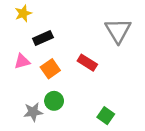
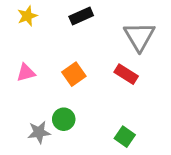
black rectangle: (43, 38) -> (81, 16), moved
red rectangle: (87, 63) -> (126, 74), moved
orange square: (50, 69) -> (74, 74), moved

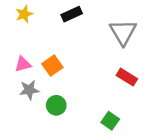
orange square: (74, 74) -> (52, 66), moved
red rectangle: (126, 74) -> (127, 77), moved
gray star: (39, 132) -> (29, 90), moved

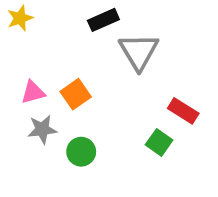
yellow star: (24, 14) -> (20, 18), moved
gray triangle: (123, 32) -> (139, 52), moved
green square: (110, 121) -> (159, 142), moved

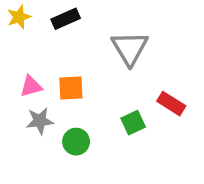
black rectangle: (103, 20) -> (66, 19), moved
orange square: (76, 94) -> (71, 88), turned 32
green square: (159, 142) -> (133, 123), moved, turned 30

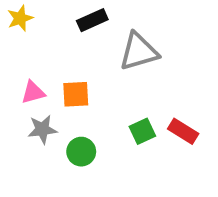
black rectangle: (66, 19) -> (92, 20), moved
gray triangle: (130, 48) -> (139, 52), turned 45
red rectangle: (171, 104) -> (183, 131), moved

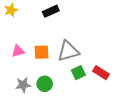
gray triangle: (139, 52) -> (68, 51), moved
gray star: (42, 129) -> (23, 85), moved

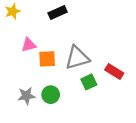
pink triangle: (18, 51) -> (29, 45), moved
red rectangle: (101, 73) -> (114, 72), moved

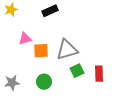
red rectangle: (114, 72) -> (99, 74), moved, turned 56
gray star: (26, 96) -> (12, 83), moved

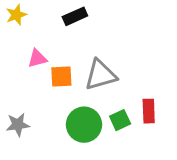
green square: (77, 71) -> (120, 120), moved
green circle: (44, 82) -> (84, 125), moved, size x1.5

